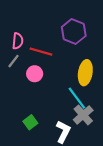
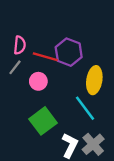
purple hexagon: (74, 31) -> (69, 52), moved
gray cross: (83, 115) -> (93, 144), moved
green square: (30, 122) -> (43, 121), moved, size x1.6

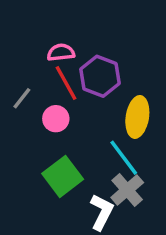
pink semicircle: (20, 45) -> (61, 52), moved, turned -102
red line: (45, 57) -> (66, 83), turned 45
gray cross: (93, 144) -> (127, 190), moved

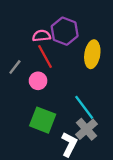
purple hexagon: (100, 76) -> (65, 31), moved
yellow ellipse: (137, 117) -> (92, 54), moved
green square: (63, 176) -> (43, 120), turned -32

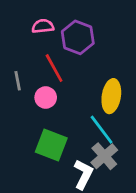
pink semicircle: (41, 36) -> (43, 26), moved
yellow ellipse: (92, 54) -> (111, 96), moved
gray line: (15, 67) -> (18, 81), turned -49

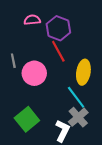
red line: (54, 68) -> (58, 51), moved
pink circle: (46, 97) -> (34, 73), size x1.5
green square: (51, 145) -> (27, 119), moved, turned 30

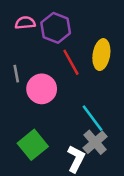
pink semicircle: (32, 20) -> (25, 23), moved
purple hexagon: (58, 28) -> (56, 28), moved
yellow ellipse: (83, 72) -> (101, 55), moved

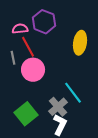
pink semicircle: (25, 23) -> (20, 29), moved
red line: (71, 62) -> (28, 47), moved
gray cross: (95, 142) -> (58, 107), moved

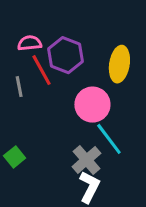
purple hexagon: (44, 22) -> (66, 55), moved
pink circle: (33, 70) -> (92, 105), moved
green square: (26, 114) -> (15, 157), moved, size x0.6

